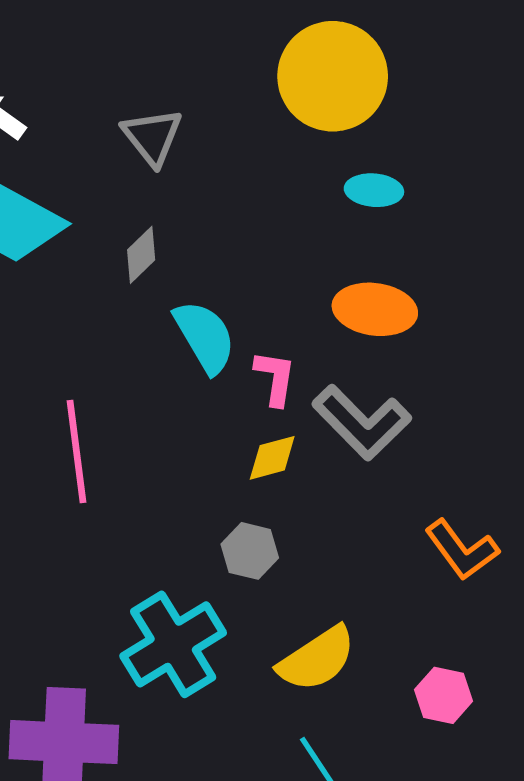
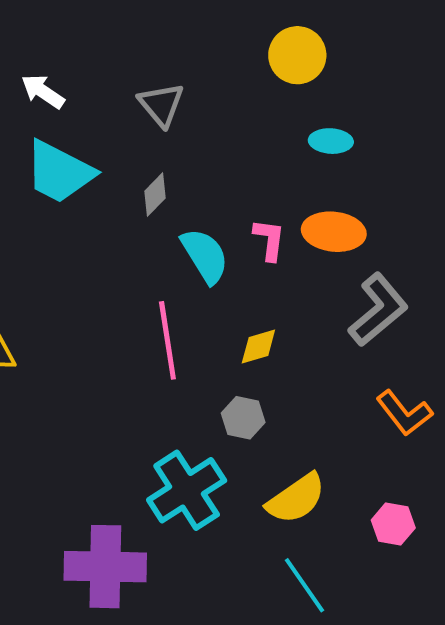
yellow circle: (333, 76) -> (297, 55), size x0.7
pink L-shape: (275, 378) -> (269, 240), moved
gray L-shape: (362, 422) -> (378, 310), moved, turned -84
pink line: (77, 451) -> (167, 340), moved

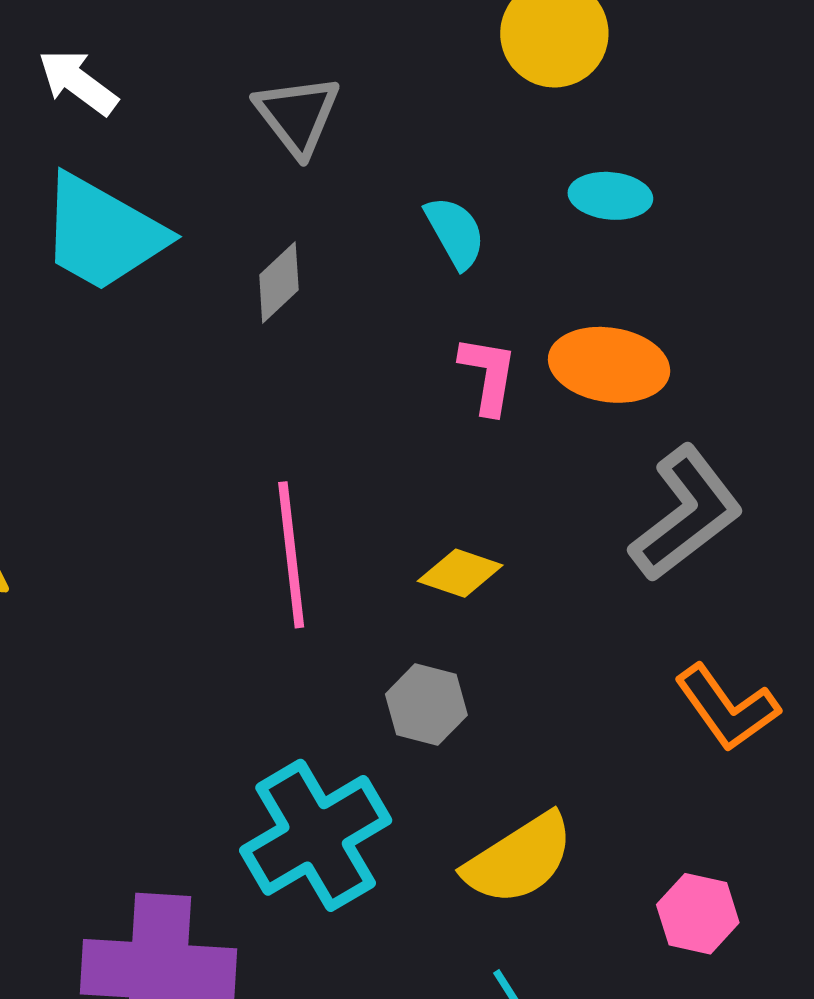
cyan semicircle: (205, 256) -> (455, 232), moved, size x0.7
yellow diamond: (258, 347) -> (460, 573), turned 33

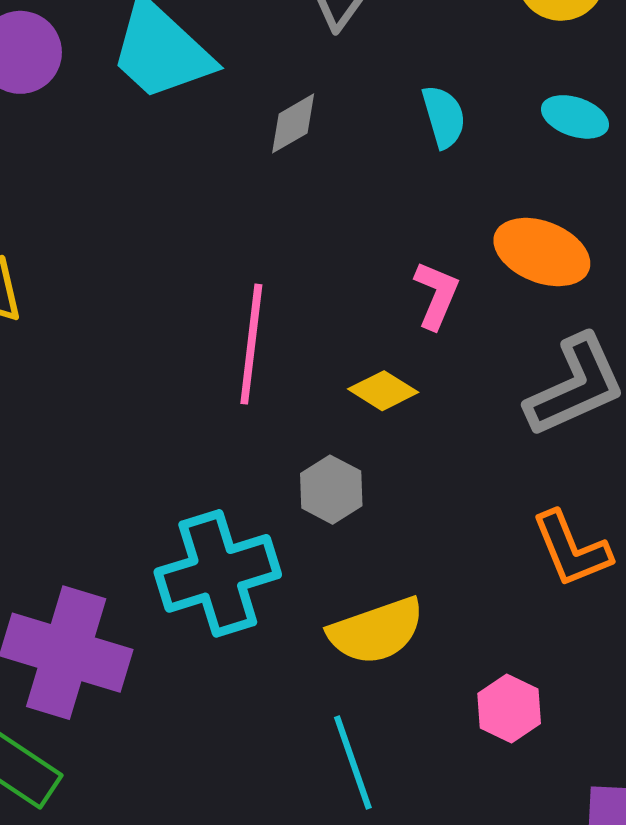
pink L-shape: (488, 375) -> (436, 295), moved

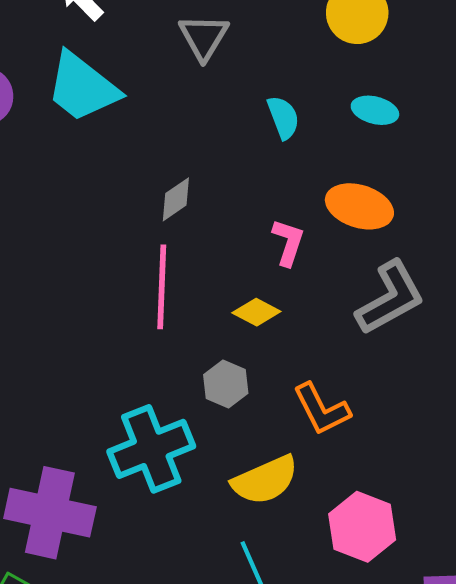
gray diamond: (293, 123) -> (176, 199), moved
orange L-shape: (571, 549) -> (322, 409), moved
pink hexagon: (509, 709) -> (362, 527), size x1.5

